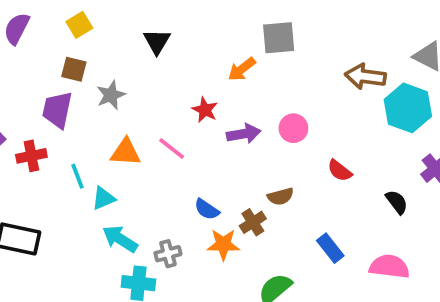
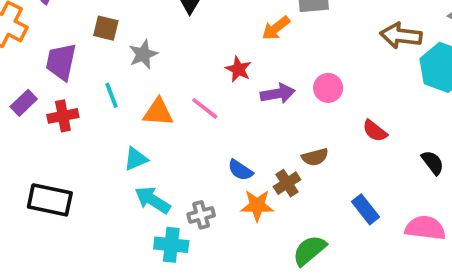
purple trapezoid: (57, 110) -> (61, 62), moved
cyan line: (78, 176) -> (111, 95), moved

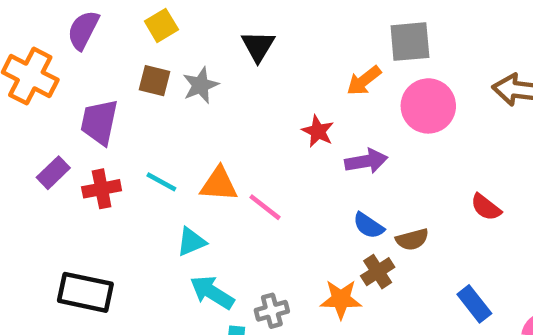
gray star: (143, 54) -> (201, 85), moved
pink circle: (328, 88) -> (428, 106), moved, size x1.5
cyan line: (111, 95) -> (161, 182), moved, turned -40
pink line: (205, 108) -> (265, 207), moved
blue semicircle: (240, 170) -> (368, 226), moved

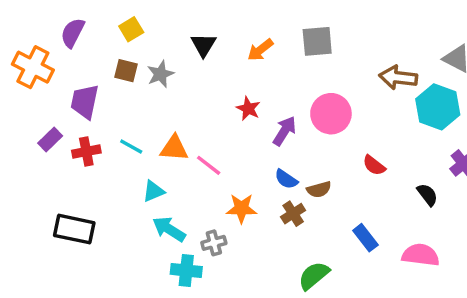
orange arrow: (364, 81) -> (260, 50), moved
pink circle: (428, 106) -> (331, 114), moved
purple arrow: (366, 161) -> (284, 131), turned -48
orange star: (341, 299) -> (241, 208), moved

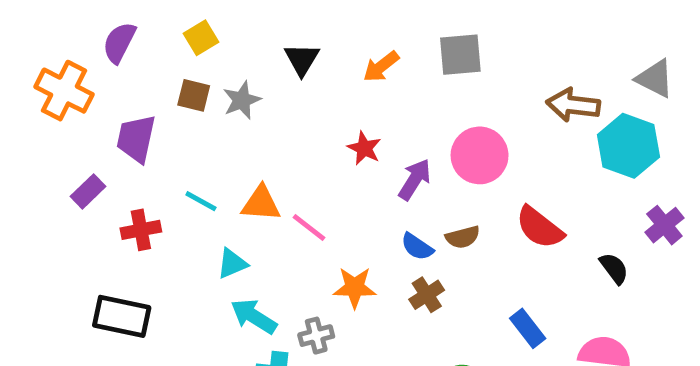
red cross: (86, 152) -> (141, 230), moved
red semicircle: (374, 165) -> (540, 227), size x1.5
brown semicircle: (319, 189) -> (463, 237), moved

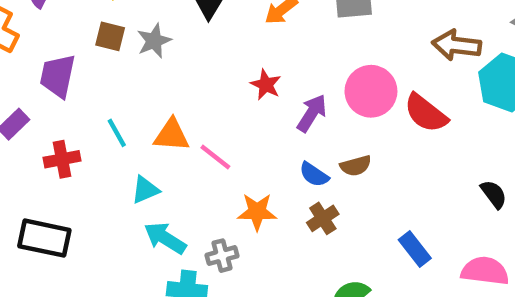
cyan line: (201, 201) -> (117, 133), turned 32
red semicircle: (540, 227) -> (426, 113), moved

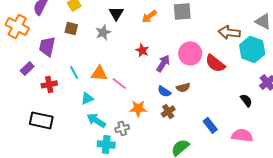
gray star: (154, 41) -> (103, 32), moved

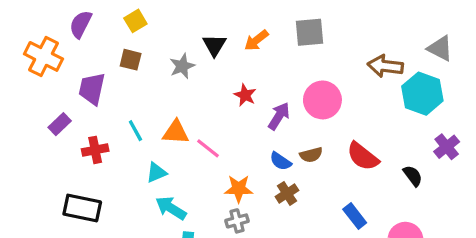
black triangle: (116, 13) -> (214, 45), moved
red semicircle: (215, 63) -> (363, 156), moved
gray cross: (122, 128) -> (237, 221), moved

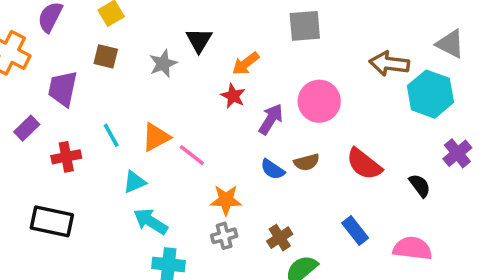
orange arrow: (256, 40) -> (246, 64), moved
orange triangle: (176, 132) -> (156, 137), turned -32
brown cross: (287, 193) -> (280, 238), moved

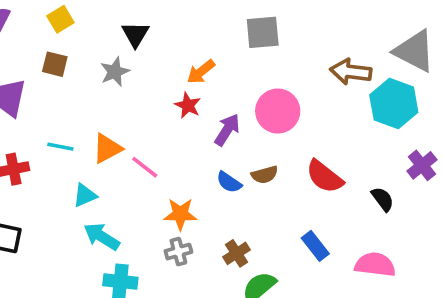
black triangle: (199, 40) -> (135, 34), moved
gray triangle: (450, 44) -> (414, 51), size x1.4
cyan line: (111, 135) -> (60, 147), turned -50

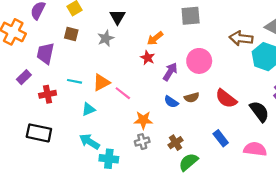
black semicircle: (383, 199) -> (259, 111), size x1.5
cyan arrow: (102, 237) -> (90, 142), moved

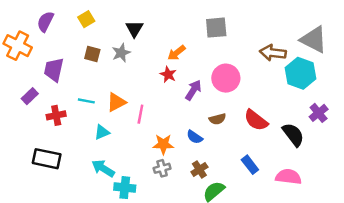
brown square: (71, 34) -> (92, 54), moved
pink line: (123, 93) -> (140, 114), turned 63
blue semicircle: (171, 102) -> (195, 137), moved

